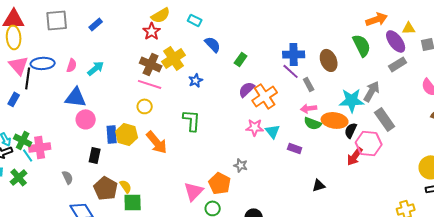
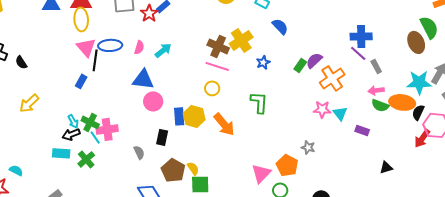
red star: (152, 31) -> (149, 13), moved
green rectangle: (241, 59) -> (300, 65), moved
brown ellipse: (329, 60) -> (416, 42), moved
purple semicircle: (247, 89) -> (314, 60), moved
gray semicircle: (68, 177) -> (139, 152), moved

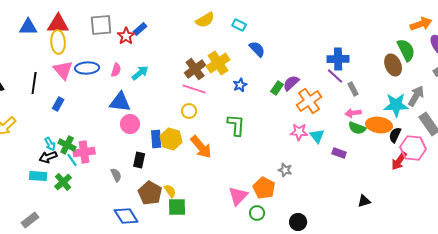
brown cross: (218, 46) -> (195, 69), turned 30
black line: (95, 60) -> (34, 83), moved
black triangle: (386, 167) -> (364, 201), moved

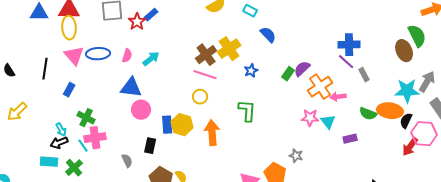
pink arrow: (353, 113) -> (338, 97), moved
green cross: (67, 145) -> (86, 118), moved
orange arrow: (201, 147) -> (212, 133), turned -145
purple rectangle: (339, 153) -> (350, 139), turned -32

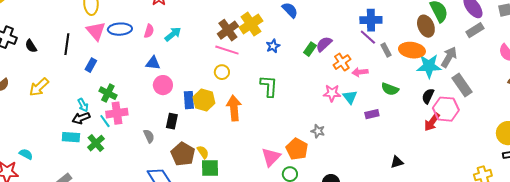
orange cross: (320, 87) -> (342, 62), size x0.7
blue triangle: (131, 88) -> (153, 63), size x0.7
orange ellipse: (390, 111) -> (412, 50), moved

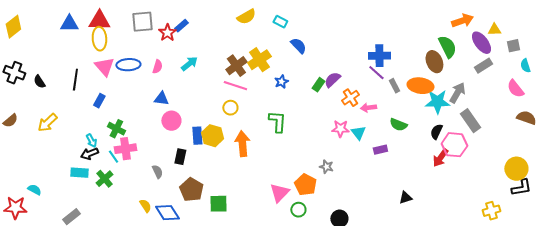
cyan arrow: (173, 34) -> (189, 64), moved
yellow semicircle: (203, 152) -> (145, 206), moved

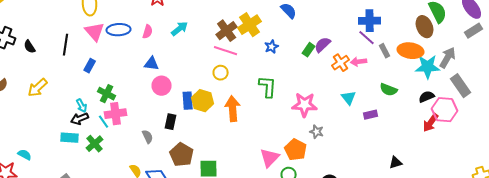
pink arrow: (368, 108) -> (359, 62), moved
pink star: (340, 129) -> (305, 105), moved, size x1.4
black semicircle: (436, 132) -> (427, 97), turned 42

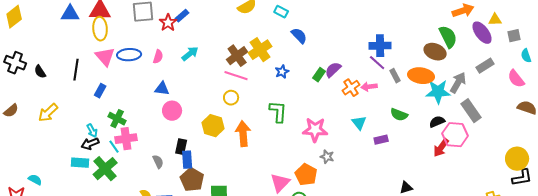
brown ellipse: (425, 27) -> (435, 52), turned -45
gray rectangle: (474, 31) -> (485, 66), moved
blue rectangle: (188, 101) -> (187, 160), moved
green cross: (95, 144) -> (105, 169), size x1.4

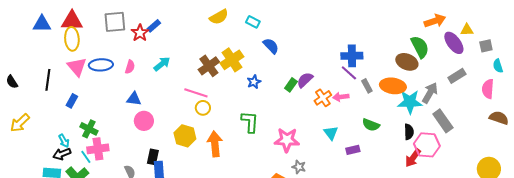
pink line: (236, 76) -> (196, 93), moved
pink semicircle: (516, 79) -> (488, 89), turned 42
black semicircle: (437, 122) -> (409, 132), turned 112

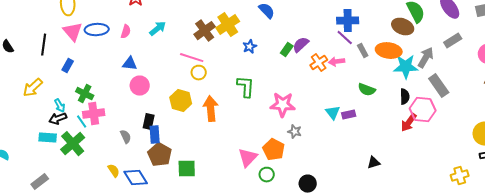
yellow arrow: (20, 123) -> (33, 88), moved
cyan triangle: (331, 133) -> (333, 113), moved

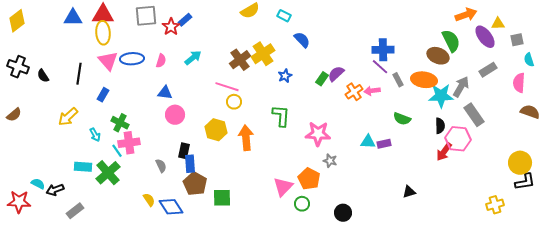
cyan triangle: (333, 113) -> (368, 142), turned -49
black arrow: (58, 119) -> (55, 190), moved

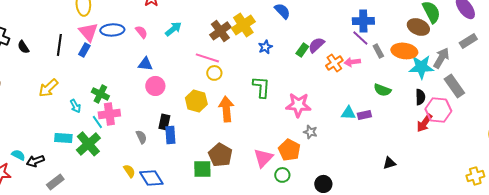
pink semicircle: (161, 61) -> (141, 32), turned -56
blue rectangle: (103, 95) -> (84, 50), moved
brown pentagon: (195, 184) -> (220, 155), moved

